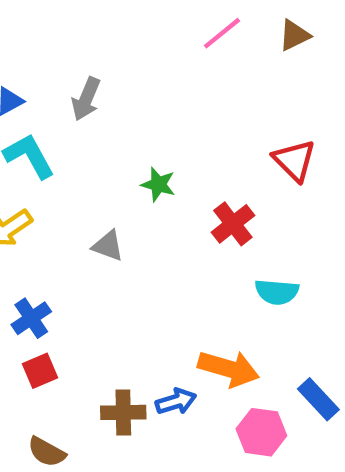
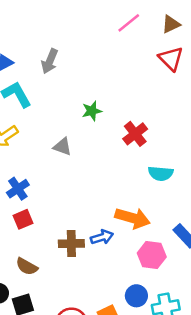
red triangle: (294, 160) -> (171, 59), moved
green star: (158, 184) -> (92, 111), turned -30

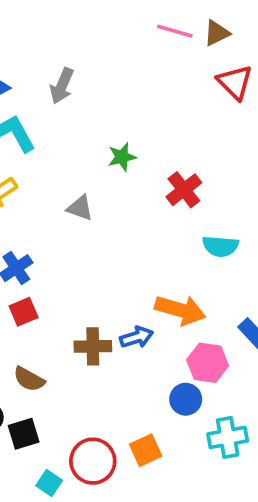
pink line: (129, 23) -> (175, 31), turned 55
brown triangle: (171, 24) -> (217, 33), moved
blue circle: (136, 296) -> (186, 399), moved

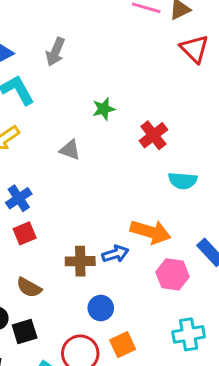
blue circle: (186, 399) -> (101, 308), moved

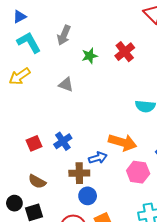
gray arrow: (55, 52) -> (64, 35), moved
red cross: (153, 135) -> (125, 52), moved
blue cross: (19, 198) -> (63, 141), moved
brown cross: (80, 261) -> (79, 173), moved

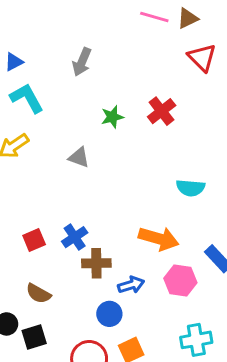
gray arrow: (64, 35) -> (82, 62), moved
blue arrow: (98, 158) -> (131, 285), moved
brown cross: (79, 173) -> (96, 263), moved

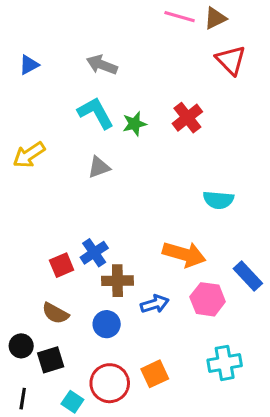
gray arrow: (82, 62) -> (102, 65), turned 88
cyan L-shape: (27, 98) -> (96, 113), moved
gray triangle: (79, 157) -> (99, 167), turned -40
red square: (34, 240) -> (62, 265), moved
blue circle: (109, 314) -> (107, 324), moved

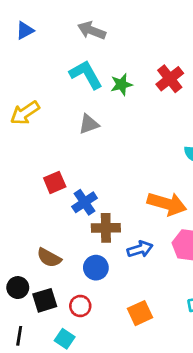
red square: (62, 265) -> (55, 182), moved
red circle: (110, 383) -> (80, 306), moved, size x0.6

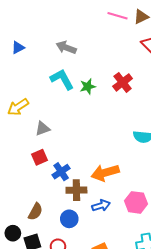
gray triangle: (89, 124) -> (43, 129), moved
orange arrow: (167, 204) -> (105, 173), moved, turned 148
brown semicircle: (49, 258) -> (35, 212), turned -90

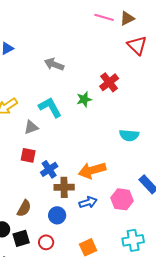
gray arrow: (66, 48) -> (54, 64), moved
cyan L-shape: (62, 79) -> (50, 107), moved
green star: (88, 87) -> (84, 99), moved
red square: (40, 157) -> (28, 155), turned 35

